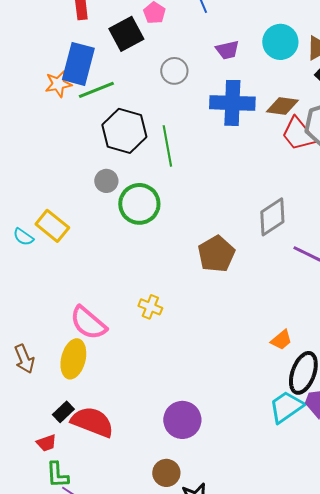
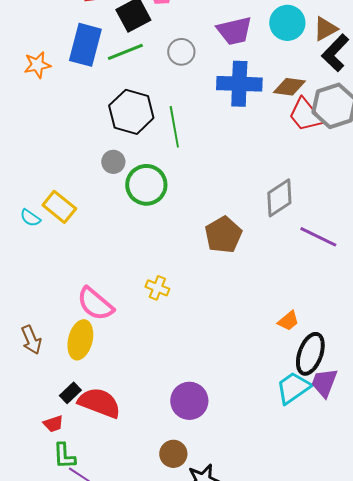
purple trapezoid: (227, 50) -> (234, 31), size x1.5
orange star: (58, 84) -> (37, 65), moved
green line: (96, 90) -> (125, 52), moved

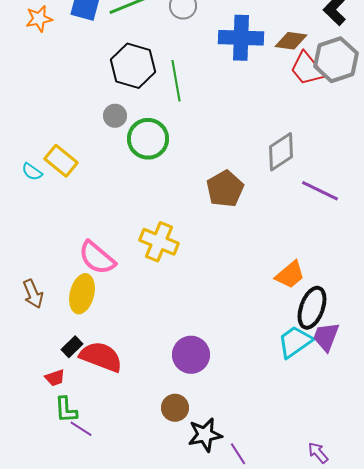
yellow cross: (157, 288) -> (159, 242), size x1.6
orange trapezoid: (288, 321) -> (290, 275), size x1.4

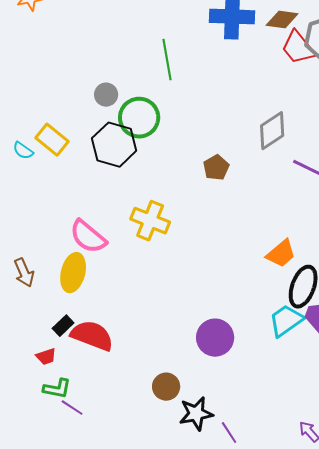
black hexagon: (133, 66) -> (114, 145), moved
brown pentagon: (225, 189) -> (216, 168), size x0.7
purple circle: (191, 355) -> (215, 338), moved
green L-shape: (66, 410) -> (57, 389), turned -76

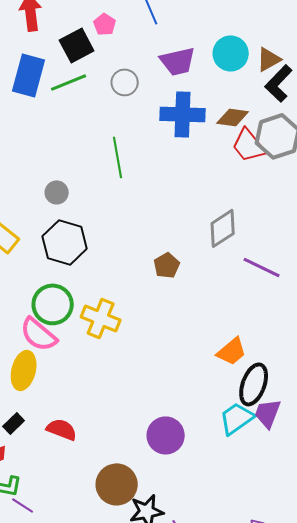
green circle: (139, 118) -> (53, 304), moved
red semicircle: (92, 336) -> (62, 429), moved, size x0.7
brown circle: (166, 387) -> (117, 484), size x1.5

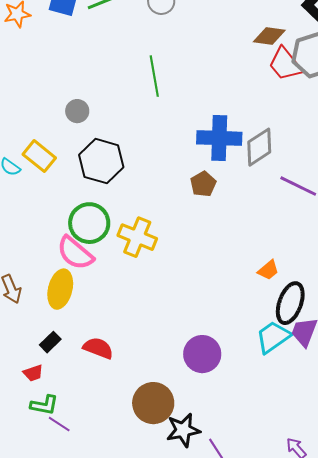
blue cross: (183, 114) -> (219, 138), moved
gray circle: (57, 192) -> (77, 111), moved
orange trapezoid: (232, 351) -> (268, 270), size x0.7

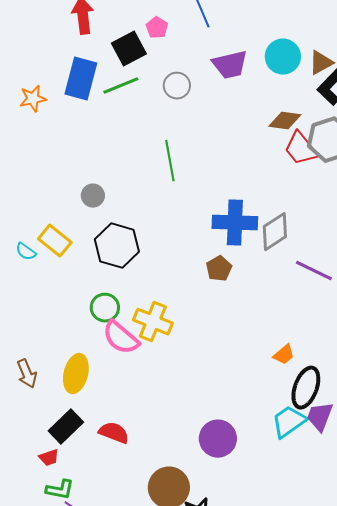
green circle: (89, 223) -> (105, 308), size x0.7
pink semicircle: (75, 253) -> (121, 338), moved
black rectangle: (50, 342) -> (66, 427), size x1.6

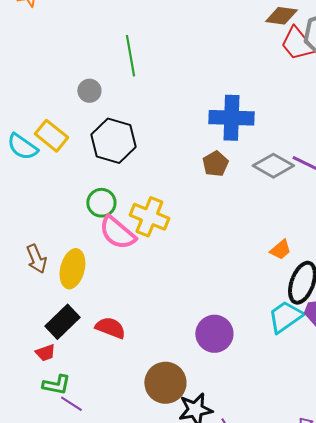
green line: (170, 161) -> (130, 56), moved
gray diamond: (275, 232) -> (273, 166), moved, turned 63
cyan semicircle: (26, 252) -> (22, 147), size x1.5
brown arrow: (27, 374) -> (36, 259), moved

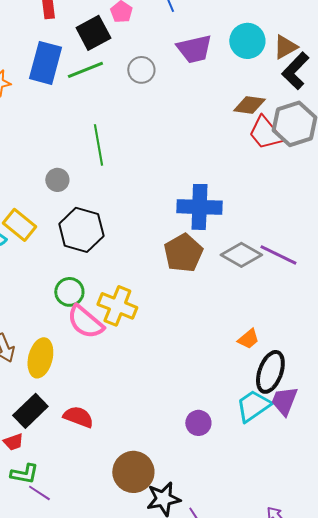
brown pentagon: (215, 164) -> (183, 253), size x1.5
purple circle: (214, 334) -> (198, 423), moved, size x0.7

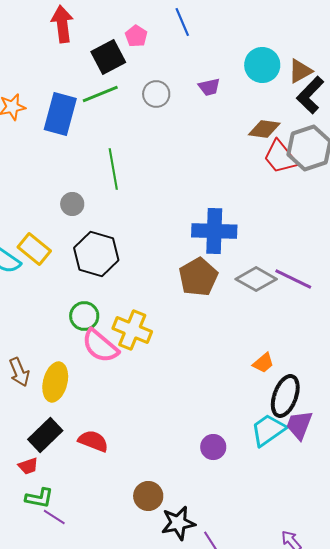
purple trapezoid: (194, 49) -> (209, 87), moved, size x0.6
blue rectangle: (45, 63) -> (60, 114), moved
brown circle: (133, 472) -> (148, 496), size x0.7

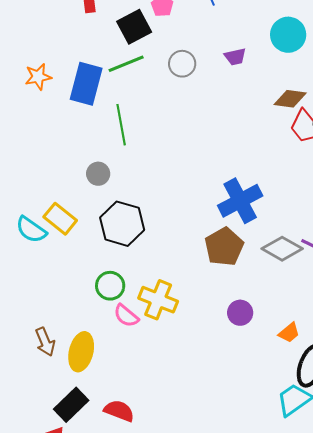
green line: (113, 169) -> (121, 125), moved
blue cross: (214, 231) -> (240, 201), turned -30
pink semicircle: (100, 346) -> (126, 316), size x0.7
purple circle: (213, 447) -> (240, 313), moved

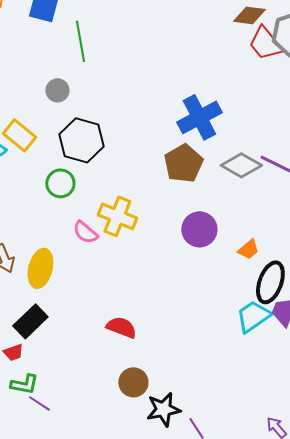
green circle: (110, 286) -> (60, 183), moved
purple circle: (240, 313) -> (199, 229), size x1.4
red semicircle: (119, 411) -> (121, 327), moved

